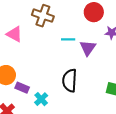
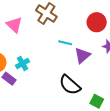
black semicircle: (70, 81) -> (70, 85), moved, turned -65
cyan cross: (41, 99) -> (23, 63), moved

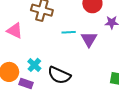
black semicircle: (70, 85) -> (59, 75), moved

